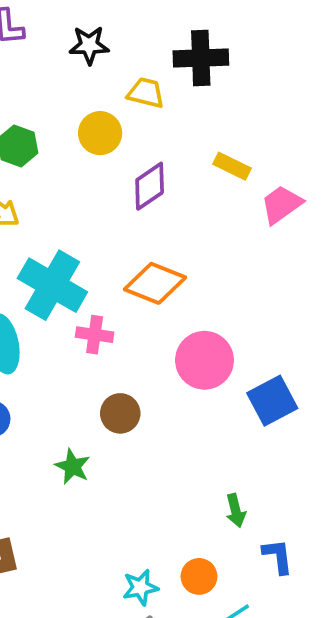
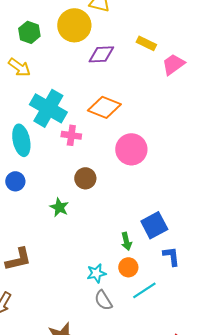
yellow circle: (100, 133) -> (74, 25), size x1.4
purple diamond: (150, 186) -> (101, 54), turned 32
blue square: (272, 401) -> (154, 225), moved
green arrow: (236, 510) -> (126, 241), moved

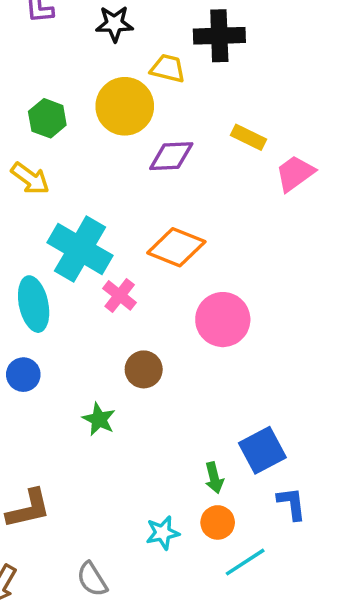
pink cross: (71, 135) -> (120, 295), turned 30
gray semicircle: (103, 300) -> (92, 579), moved

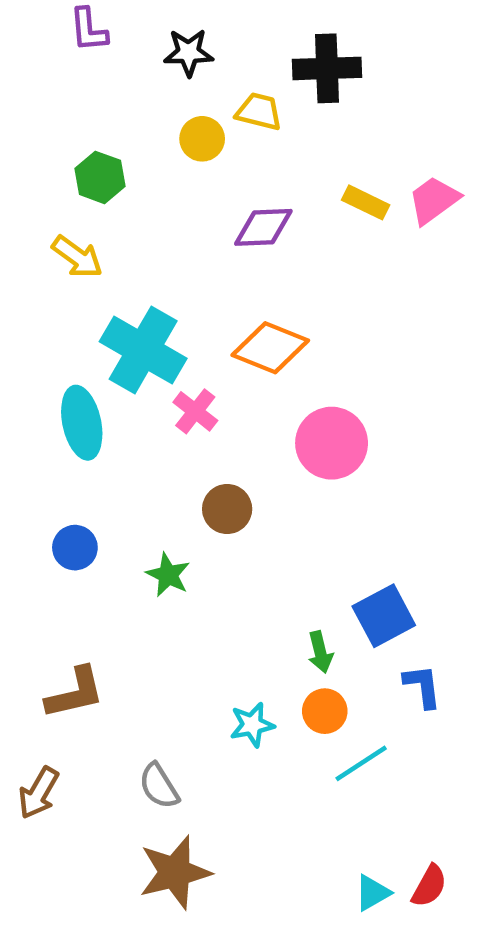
yellow circle: (125, 106) -> (202, 139), moved, size x0.6
pink trapezoid: (295, 173) -> (434, 200), moved
blue circle: (23, 375) -> (75, 548), moved

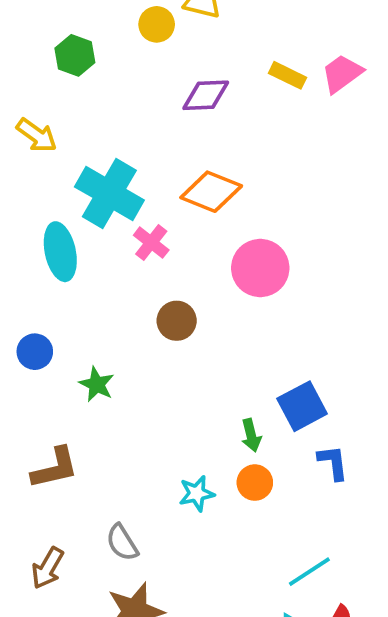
yellow arrow: (77, 257) -> (37, 135), moved
blue circle: (75, 548) -> (35, 352), moved
green star: (168, 575) -> (97, 384), moved
cyan line: (361, 763) -> (309, 572), moved
brown arrow: (39, 793) -> (48, 568), moved

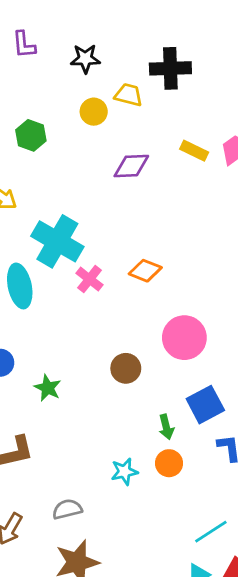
orange diamond: (211, 192) -> (145, 271), moved, size x0.7
pink circle: (260, 268) -> (184, 338), moved
brown circle: (177, 321) -> (126, 368), moved
gray semicircle: (122, 543) -> (67, 509), turned 108

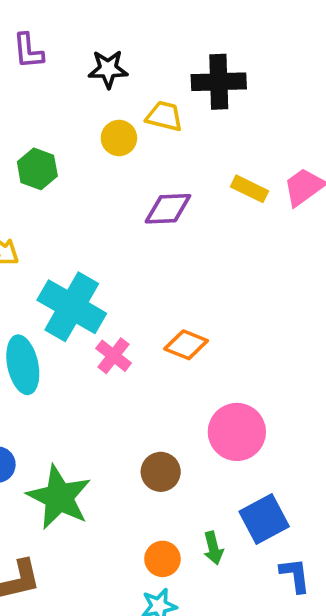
green star: (48, 388) -> (59, 497), size x1.8
orange circle: (169, 463) -> (162, 559), moved

